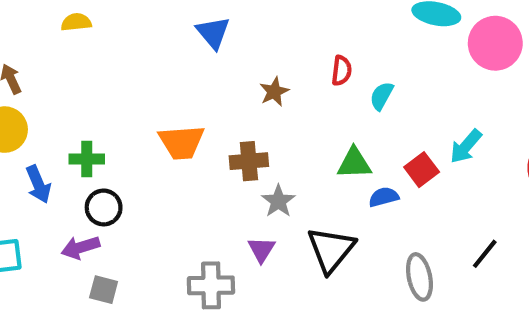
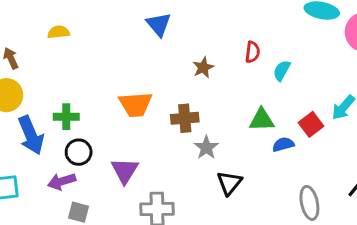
yellow semicircle: (76, 22) -> (59, 32), moved
blue arrow: (38, 184) -> (31, 135), size x1.4
purple triangle: (262, 250) -> (125, 171), moved, size x1.4
black triangle: (331, 250) -> (229, 183), moved, size x0.7

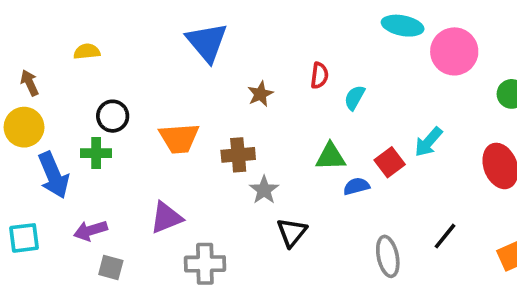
blue triangle: (159, 24) -> (207, 42), size x1.4
black circle: (79, 152) -> (113, 116), moved
purple triangle: (125, 171) -> (166, 218), turned 36

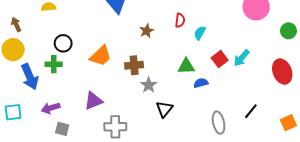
orange trapezoid: (179, 138) -> (101, 56), turned -40
red square: (390, 162) -> (220, 59), moved

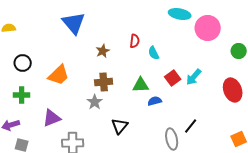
cyan semicircle: (200, 33) -> (154, 53), turned -56
green cross: (54, 64) -> (22, 95), moved
brown cross: (134, 65) -> (104, 82), moved
gray star: (149, 85) -> (95, 102), moved
black line: (251, 111) -> (191, 126), moved

